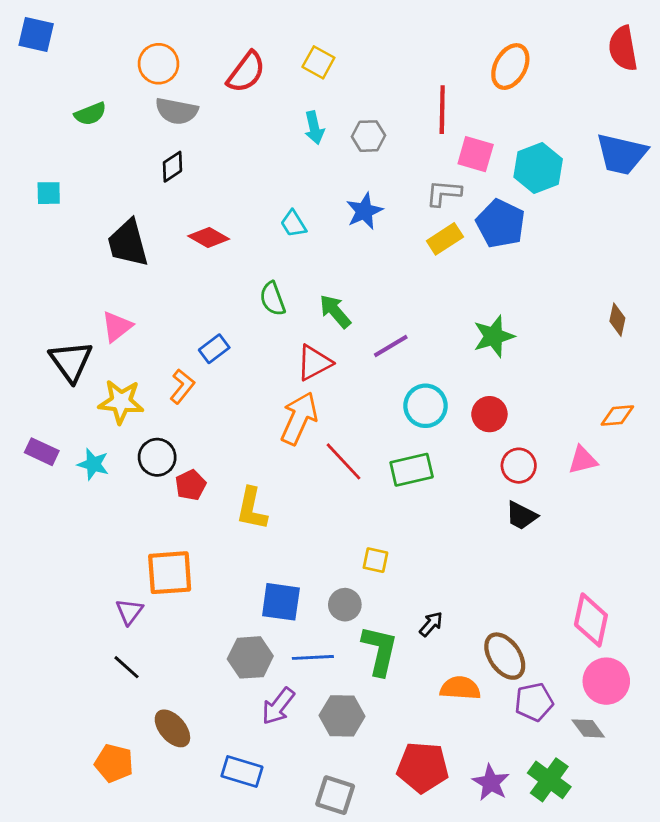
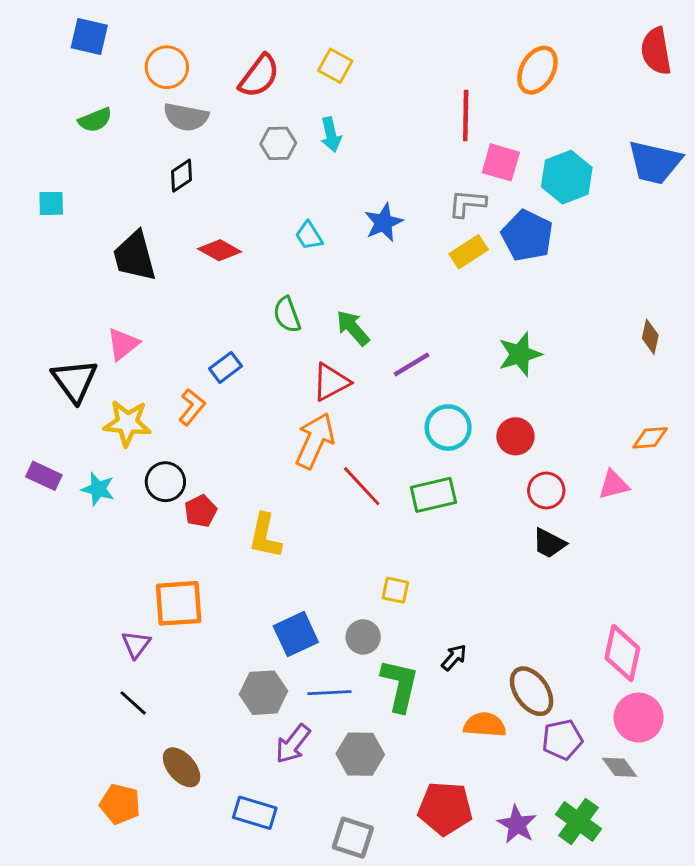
blue square: (36, 35) -> (89, 36), moved
gray hexagon: (368, 136) -> (278, 143), moved
blue square: (281, 602) -> (296, 634), turned -33

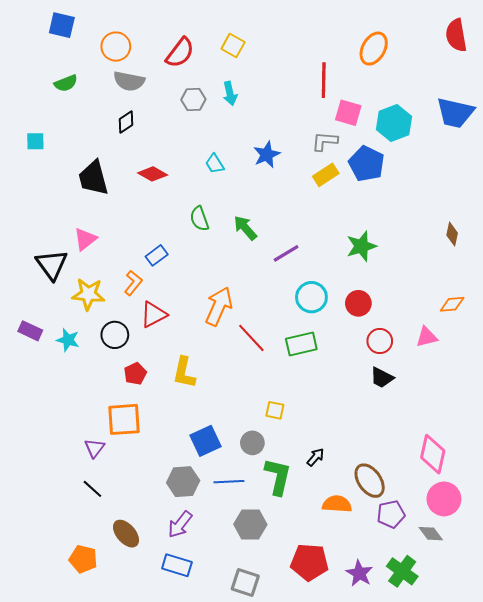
red triangle: (331, 382) -> (154, 315), moved
red pentagon: (201, 511) -> (135, 374), moved
purple arrow: (293, 744) -> (180, 524), moved

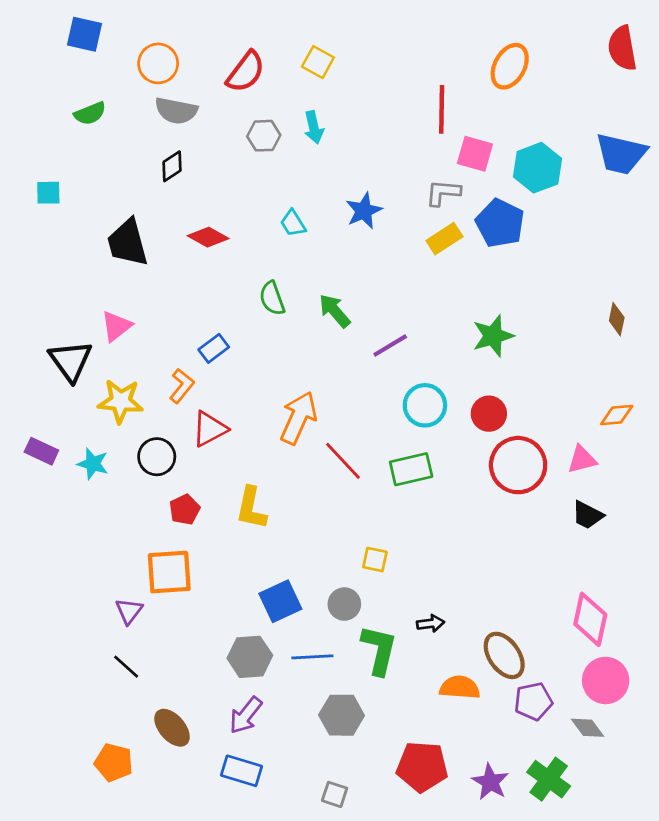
red circle: (380, 341) -> (518, 465), size x1.6
black trapezoid: (382, 378) -> (588, 515), moved
black arrow: (316, 457) -> (431, 623), turned 42
gray square: (245, 583) -> (335, 794), size x0.7

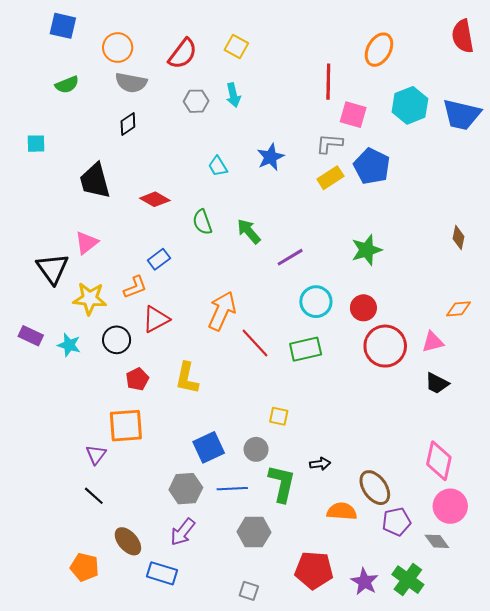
cyan hexagon: (538, 168) -> (410, 105), moved
red diamond: (208, 237) -> (155, 199), moved
orange L-shape: (182, 386) -> (135, 287), turned 30
blue rectangle: (242, 771) -> (162, 573), moved

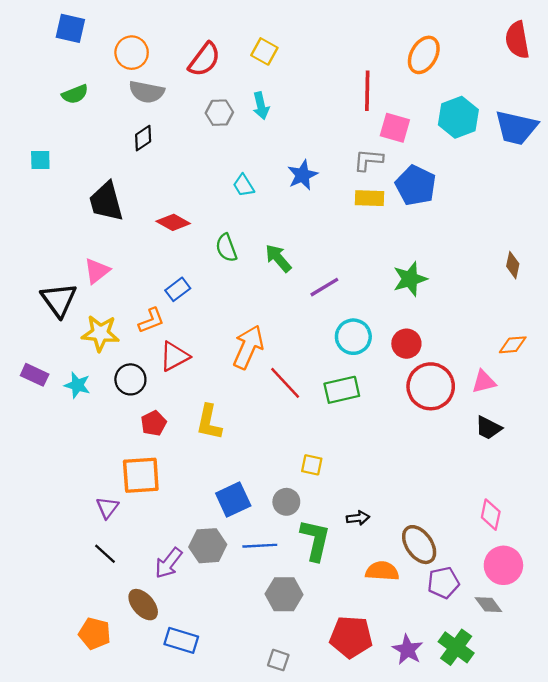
yellow rectangle: (330, 178) -> (369, 198), turned 35
pink diamond: (439, 461) -> (491, 515), size x0.7
purple arrow: (183, 532) -> (169, 563), moved

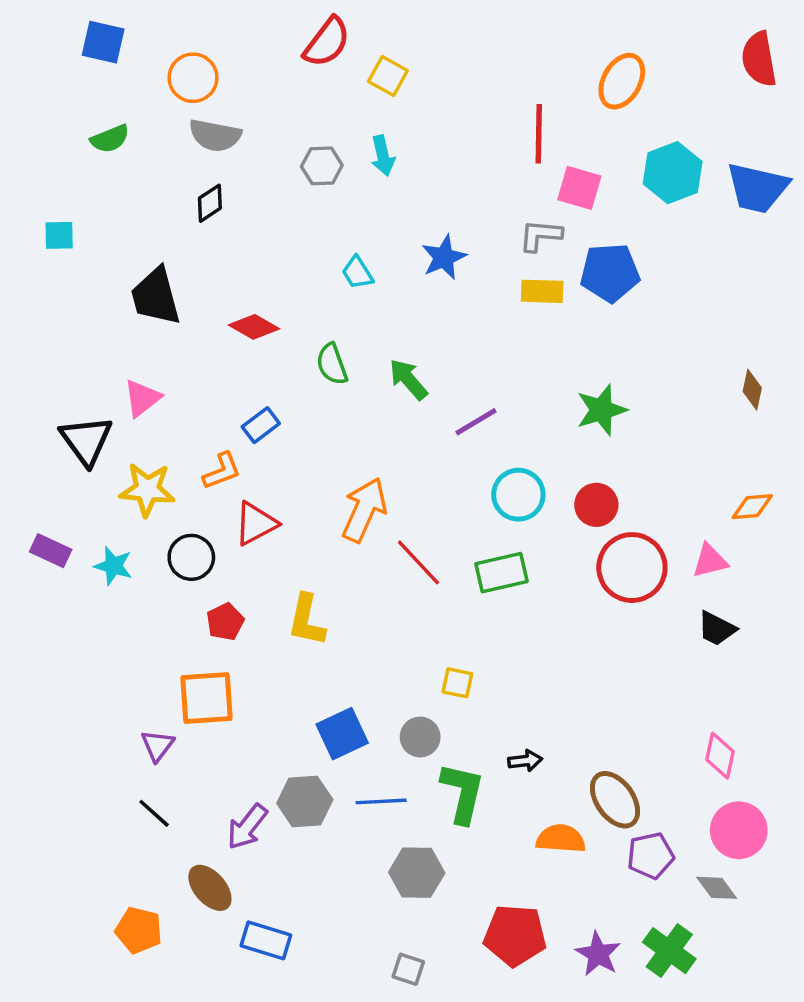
red semicircle: (204, 60) -> (327, 42), moved
blue pentagon: (416, 185) -> (610, 273), turned -30

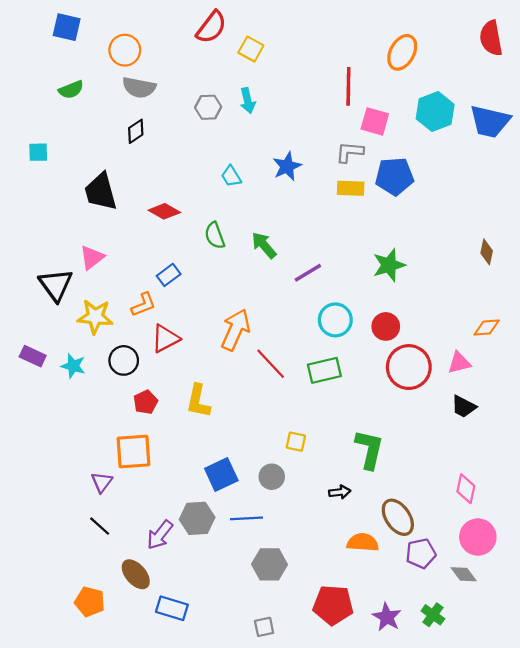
green L-shape: (462, 793) -> (369, 449), moved
green cross: (669, 951) -> (433, 615), size x0.7
gray square: (408, 969) -> (264, 627), turned -30

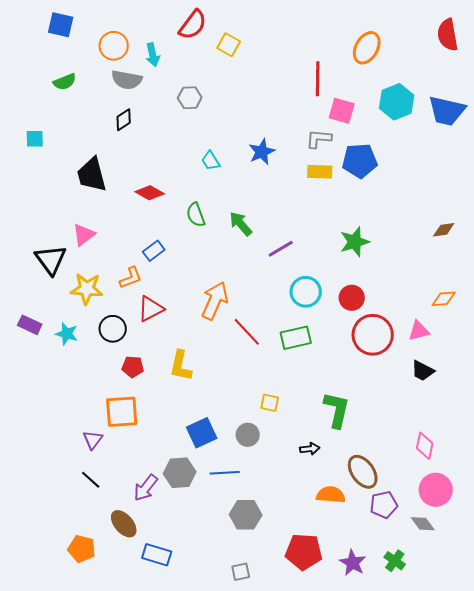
cyan arrow: (248, 101) -> (153, 55), moved
brown diamond: (487, 252) -> (444, 230), turned 70
red pentagon: (146, 402) -> (133, 367), turned 30

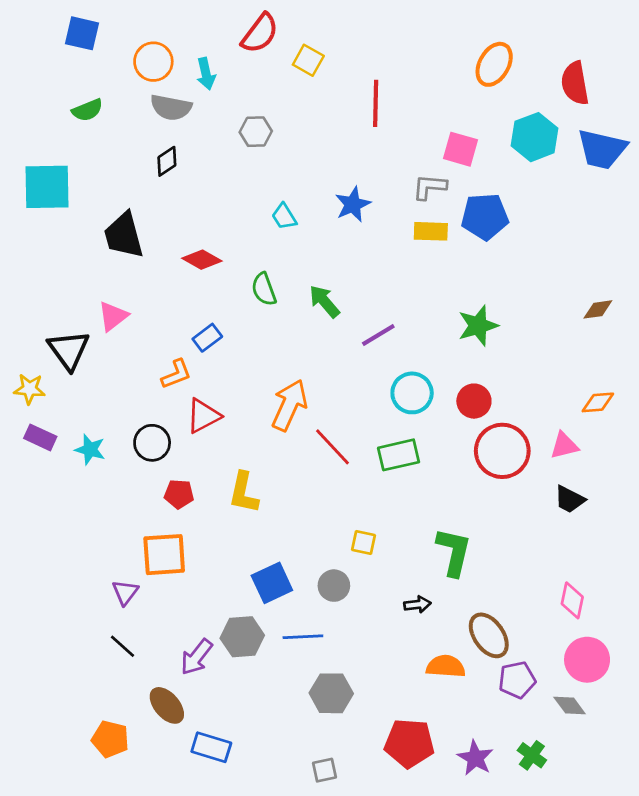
red semicircle: (448, 35) -> (575, 83), moved
red line: (318, 79) -> (376, 103), moved
cyan square: (35, 139) -> (47, 187), size x2.0
yellow star: (87, 289) -> (29, 389), moved, size x0.7

